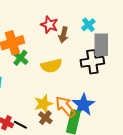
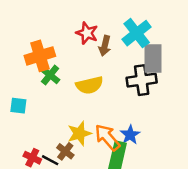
cyan cross: (88, 25) -> (137, 33), size x1.6
blue star: (83, 105) -> (130, 135), size x0.7
brown cross: (45, 118) -> (65, 151), moved

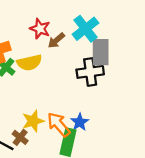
brown arrow: (105, 46) -> (56, 40), turned 36
yellow semicircle: (89, 85) -> (29, 63), moved

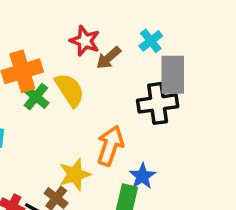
cyan cross: (85, 29) -> (151, 41), size x0.6
yellow semicircle: (29, 63) -> (70, 90), turned -110
orange arrow: (59, 125) -> (110, 146), moved, turned 60

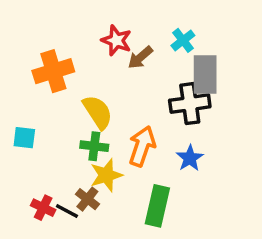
yellow semicircle: (70, 90) -> (98, 112), moved
green cross: (36, 97) -> (94, 146), moved, turned -32
blue star: (142, 176) -> (190, 158), moved

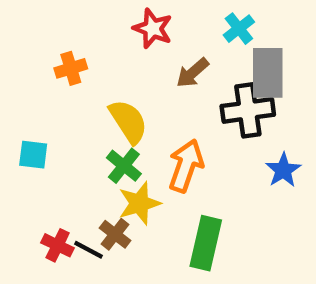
brown arrow: (140, 57) -> (192, 73), moved
orange cross: (53, 71) -> (71, 68), size x0.6
green cross: (94, 146) -> (124, 166), turned 32
blue star: (190, 158) -> (283, 170), moved

